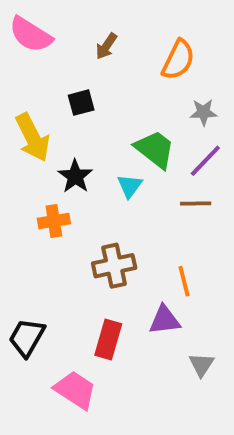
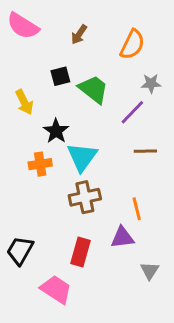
yellow arrow: (33, 137) -> (24, 102), size x0.7
green trapezoid: (155, 149) -> (93, 89), moved
purple line: (205, 161) -> (132, 112), moved
cyan triangle: (130, 186) -> (82, 157), moved, size x1.6

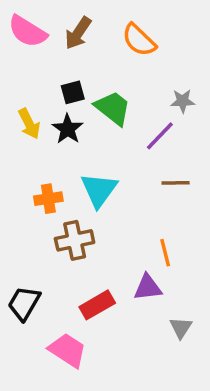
brown arrow: (79, 34) -> (78, 33), moved, size x1.4
orange semicircle: (132, 45) -> (139, 40), moved, turned 108
black star: (56, 131) -> (68, 129), moved
brown cross: (85, 197) -> (75, 240), moved
red rectangle: (81, 252) -> (97, 305), turned 44

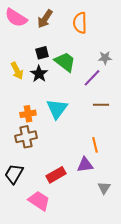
orange semicircle: (139, 40) -> (80, 23), turned 45
brown cross: (75, 240) -> (26, 137), moved

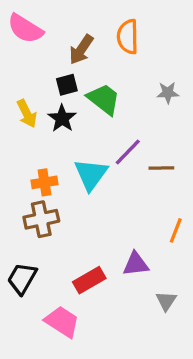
brown arrow: (45, 19) -> (81, 49), moved
purple line: (92, 78) -> (128, 152), moved
orange line: (95, 145) -> (176, 230), moved, turned 35

